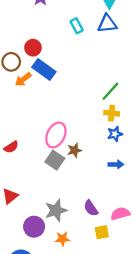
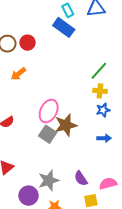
red circle: (33, 48) -> (27, 43), moved
blue rectangle: (44, 70) -> (64, 27), moved
orange arrow: (23, 79) -> (18, 74), moved
brown star: (74, 150) -> (66, 125), size x1.6

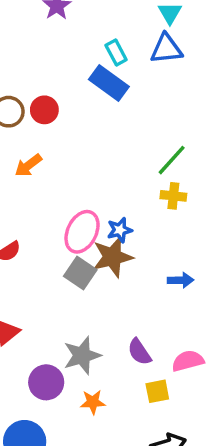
blue star: (103, 110) -> (120, 230), moved

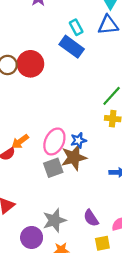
red circle: (44, 110) -> (30, 64), size x1.5
orange arrow: (28, 165) -> (20, 142), moved
gray square: (80, 273) -> (53, 168), turned 36

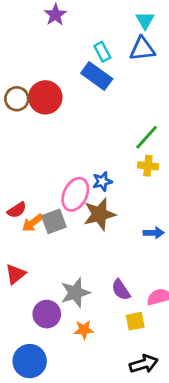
blue star: (78, 140) -> (102, 181), moved
orange arrow: (20, 142) -> (33, 223), moved
gray square: (53, 168) -> (54, 221), moved

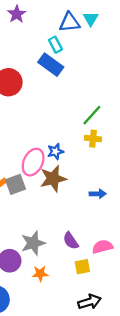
blue triangle: (142, 49) -> (70, 22), moved

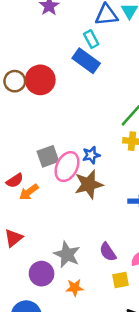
gray square: (15, 184) -> (48, 156), moved
gray star: (33, 243) -> (67, 255), turned -30

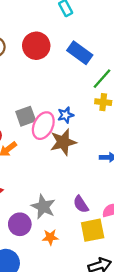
blue rectangle: (86, 61) -> (80, 53), moved
red circle: (40, 80) -> (36, 46), moved
yellow square: (121, 280) -> (93, 230), size x1.5

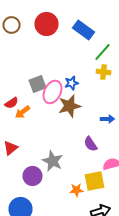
purple semicircle: (81, 204) -> (90, 144), moved
orange star: (50, 237) -> (76, 190), moved

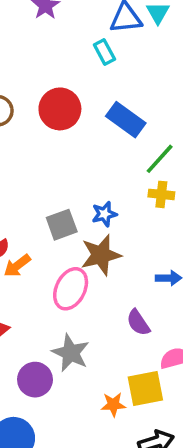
gray square: (38, 84) -> (62, 225), moved
pink ellipse: (52, 92) -> (71, 289), moved

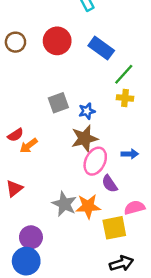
gray square: (62, 225) -> (58, 103), moved
pink ellipse: (71, 289) -> (95, 161), moved
purple circle: (35, 380) -> (31, 237), moved
orange star: (113, 404) -> (88, 206), moved, size x1.5

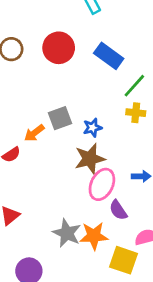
orange arrow: (29, 146) -> (34, 133), moved
yellow square: (114, 228) -> (124, 260), turned 30

